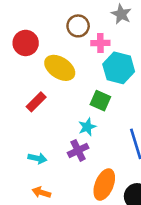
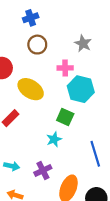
brown circle: (78, 26) -> (37, 45), moved
purple cross: (78, 150) -> (43, 170), moved

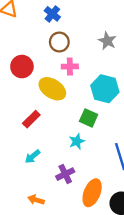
blue cross: (31, 18) -> (52, 14), turned -32
pink cross: (65, 68) -> (70, 67), moved
cyan arrow: (12, 166) -> (32, 157), moved, turned 128

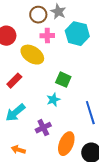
gray star: (107, 41) -> (58, 12), moved
cyan hexagon: (105, 89) -> (77, 34), moved
cyan arrow: (32, 157) -> (15, 113), size x1.5

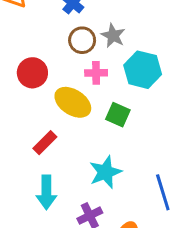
green square: (63, 80) -> (118, 115), moved
cyan star: (53, 100) -> (105, 172), size x1.5
cyan arrow: (15, 113) -> (46, 192), turned -50

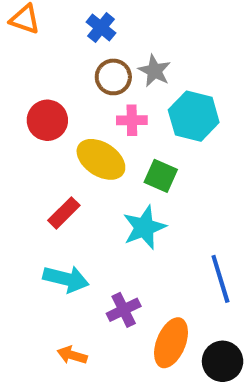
cyan star: (105, 172) -> (144, 227), moved
cyan arrow: (46, 192) -> (66, 279), turned -76

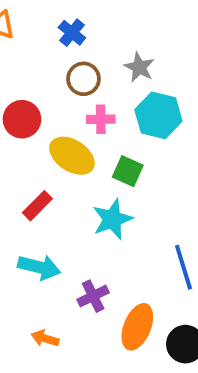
gray star: (155, 71) -> (139, 67), moved

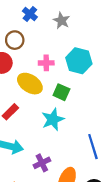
gray star: (139, 67) -> (61, 21), moved
brown circle: (83, 79) -> (15, 40), moved

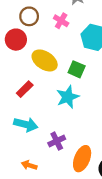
pink cross: (46, 63) -> (61, 21), moved, turned 32

